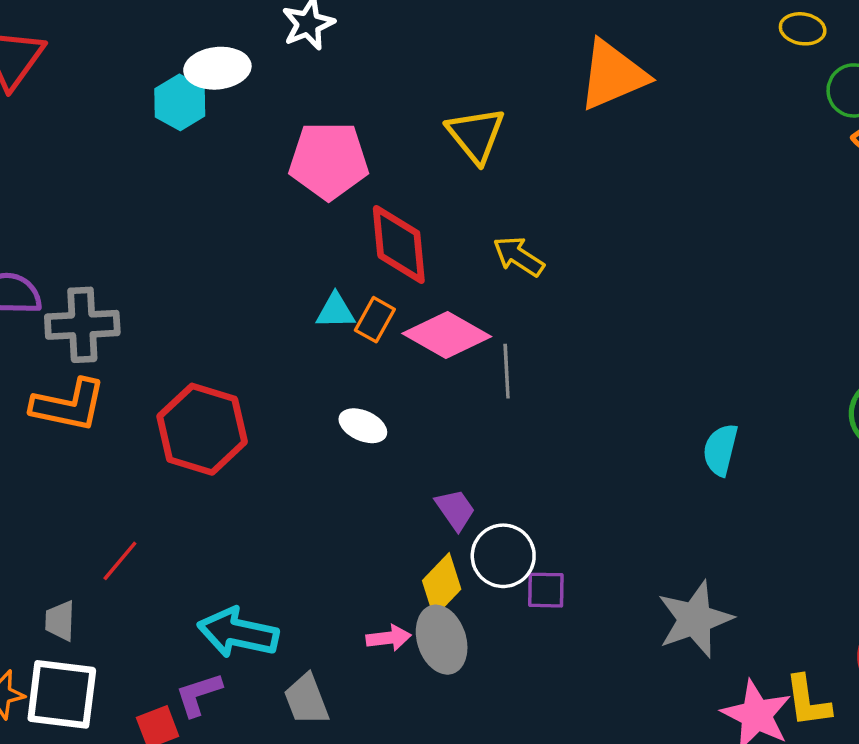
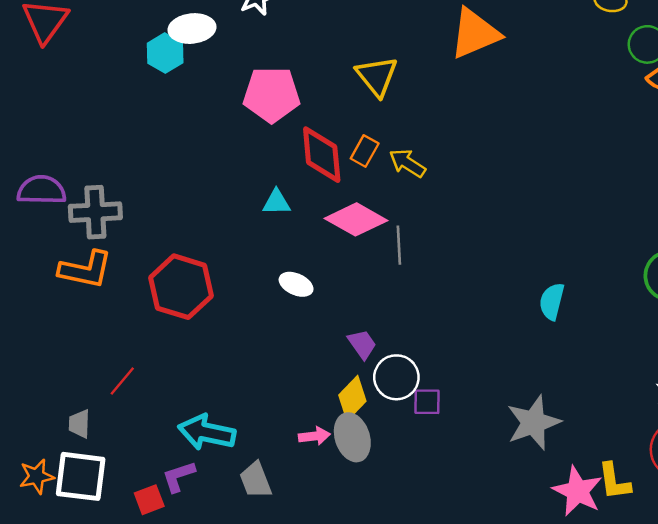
orange rectangle: (375, 320) -> (365, 151), moved

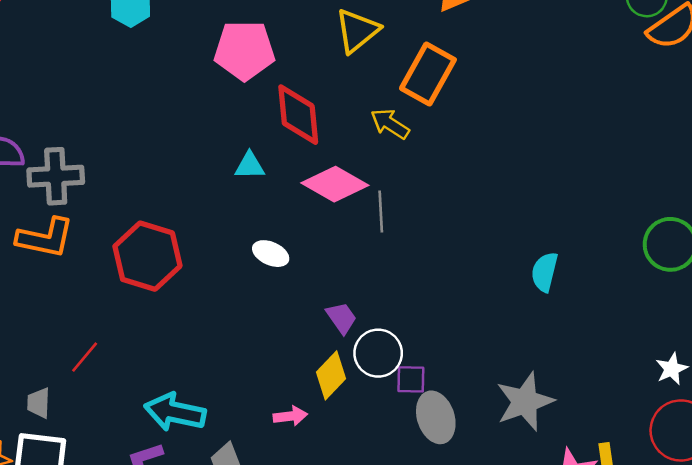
yellow triangle: (377, 76) -> (357, 31), turned 30
orange rectangle: (365, 151) -> (428, 74), moved, size x1.8
gray ellipse: (352, 437) -> (436, 417), moved

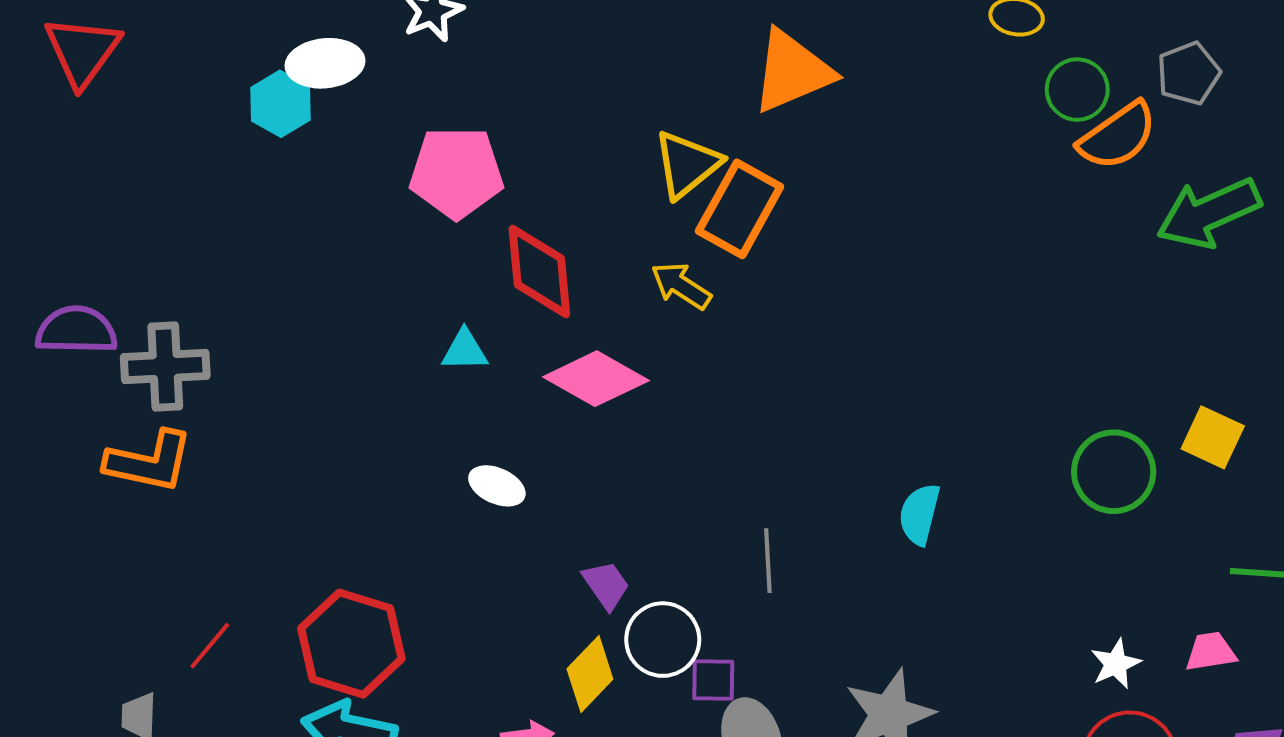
yellow triangle: (357, 31) -> (687, 164), moved
gray line: (381, 212) -> (768, 561), moved
red hexagon: (147, 256) -> (351, 644), moved

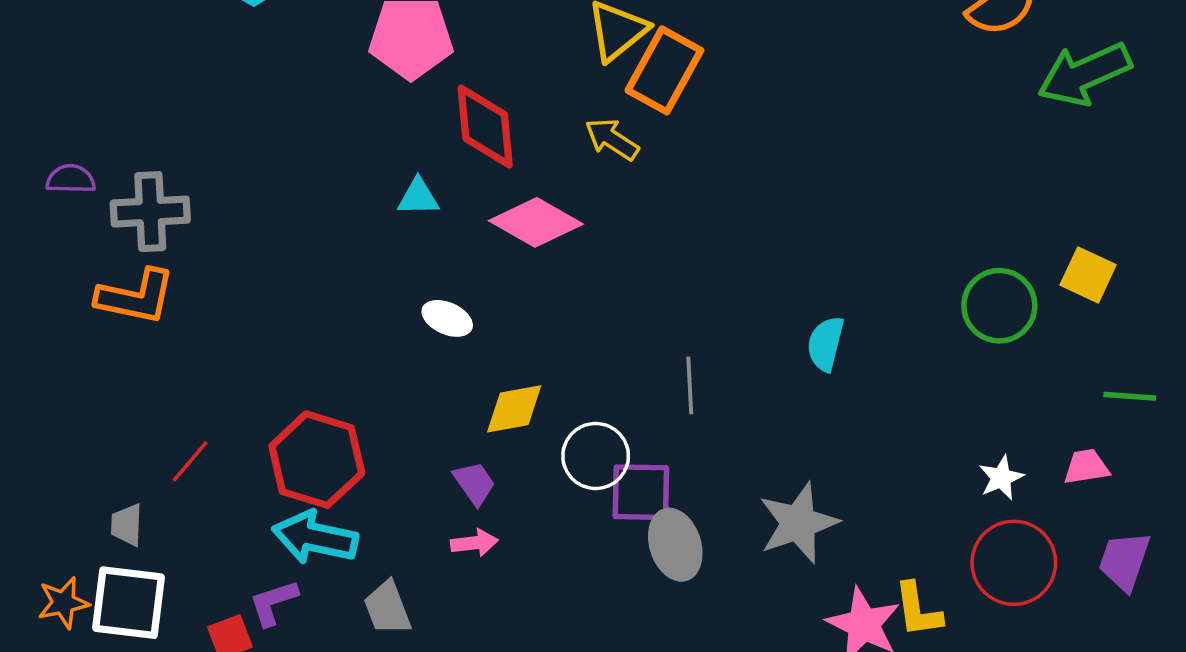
purple semicircle: (76, 330) -> (71, 179), size x0.7
purple trapezoid: (606, 585) -> (474, 483), moved
yellow diamond: (590, 674) -> (514, 409), moved, turned 36
purple square: (713, 680) -> (641, 492), size x1.5

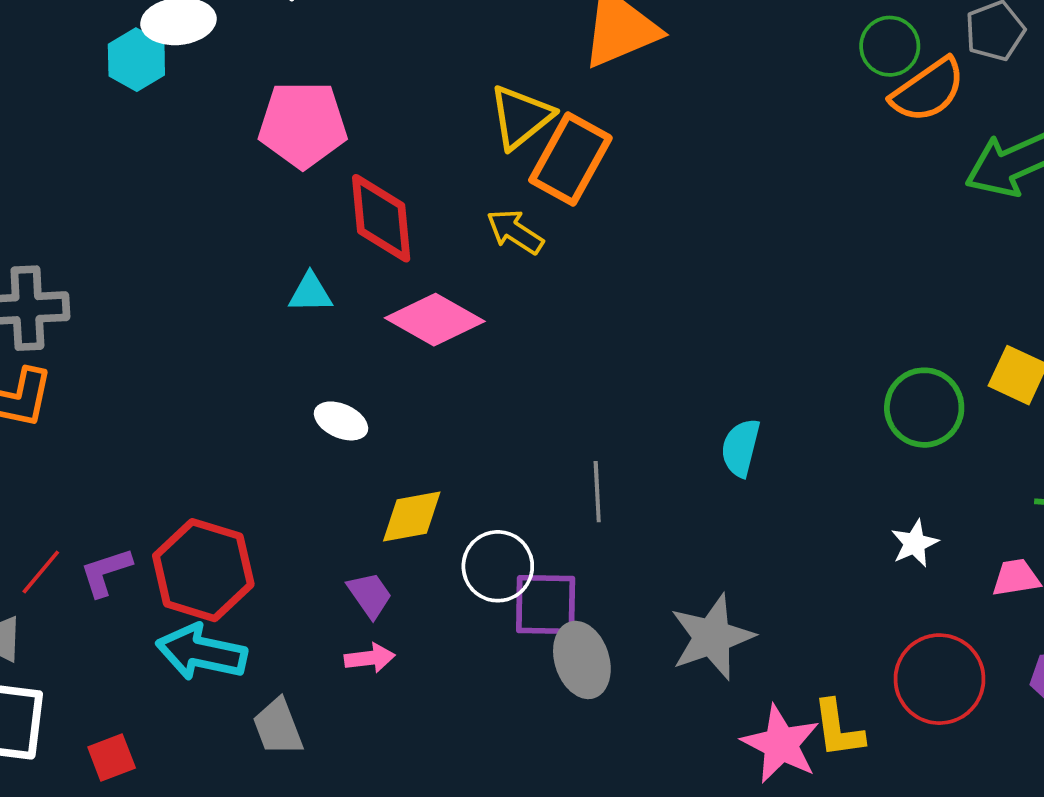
red line: (190, 461) -> (41, 572), moved
white star: (1001, 478) -> (915, 543), moved
purple L-shape: (273, 603) -> (106, 572), moved

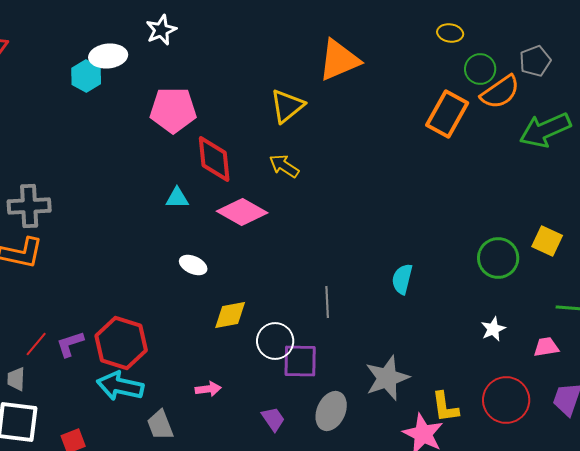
orange rectangle: (570, 159) -> (447, 114), moved
purple trapezoid: (370, 595) -> (273, 419), moved
gray ellipse: (582, 660) -> (331, 411), moved, turned 42
yellow L-shape: (838, 729) -> (445, 407), moved

